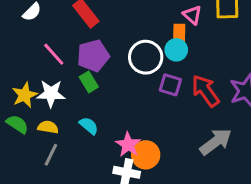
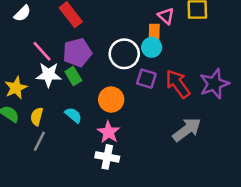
white star: (51, 94) -> (49, 75), moved
yellow semicircle: (48, 127) -> (37, 116), turned -84
orange circle: (146, 155) -> (111, 100), moved

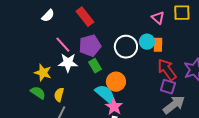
orange rectangle: (154, 33) -> (158, 45), moved
green rectangle: (73, 76) -> (95, 66), moved
purple square: (146, 79) -> (168, 87), moved
yellow star: (16, 88) -> (43, 73), turned -30
cyan semicircle: (73, 115) -> (105, 94), moved, size x1.5

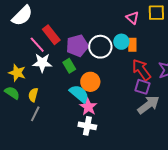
white semicircle: (48, 16) -> (22, 16), size x1.6
red rectangle: (85, 17) -> (51, 35), moved
purple pentagon: (90, 46) -> (77, 46), moved

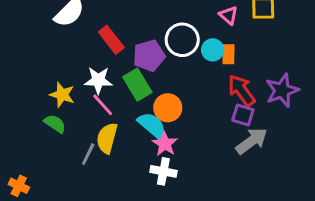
pink line: (37, 45) -> (103, 105), moved
white circle: (100, 47) -> (182, 40), moved
green rectangle: (69, 66) -> (137, 85), size x1.5
yellow semicircle: (33, 95) -> (107, 138), moved, size x1.5

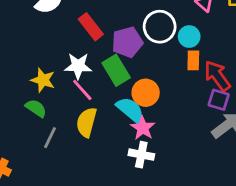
orange rectangle: (228, 54) -> (193, 60), moved
gray line: (88, 154) -> (50, 138), moved

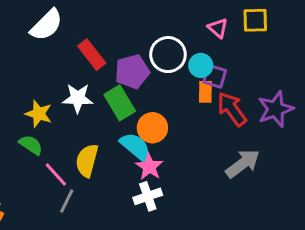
pink line: (82, 90) -> (56, 175), moved
purple square: (219, 100) -> (215, 76), moved
gray line: (50, 138) -> (67, 201), moved
white cross: (141, 155) -> (148, 196), turned -30

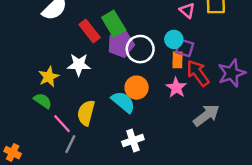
white circle: (168, 55) -> (140, 49), moved
green rectangle: (120, 103) -> (114, 24), moved
yellow star: (39, 114) -> (49, 77), turned 30
pink star: (149, 167) -> (176, 88), moved

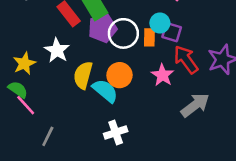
orange rectangle: (177, 60) -> (149, 37), moved
white star: (79, 65) -> (57, 50), turned 30
yellow semicircle: (86, 113) -> (83, 75), moved
pink line: (62, 124) -> (26, 105), moved

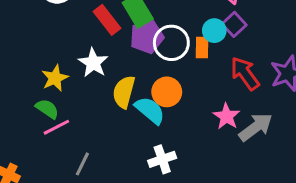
purple square: (172, 32) -> (234, 24), moved, turned 30
pink star: (163, 75) -> (227, 116), moved
pink line: (26, 105) -> (56, 127), turned -75

